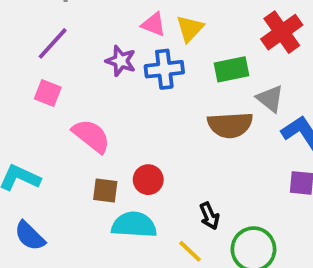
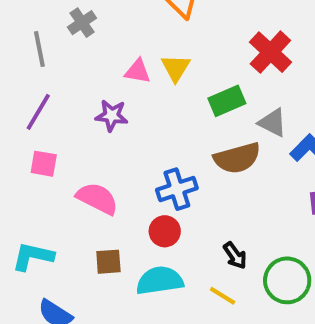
blue cross: (164, 69) -> (177, 189), moved
brown square: (105, 191) -> (108, 262), moved

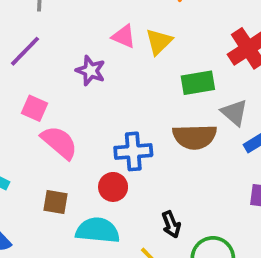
pink square: (44, 164) -> (34, 108), moved

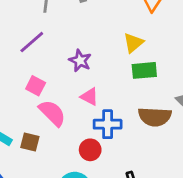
pink triangle: (124, 36) -> (90, 97), moved
green rectangle: (198, 83) -> (144, 70), moved
brown square: (55, 202) -> (30, 142), moved

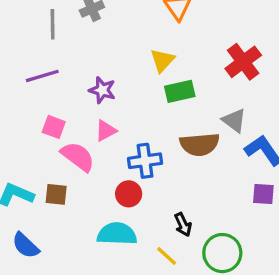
purple line: (32, 42) -> (42, 76), turned 32
pink triangle: (90, 97) -> (106, 131), moved, turned -48

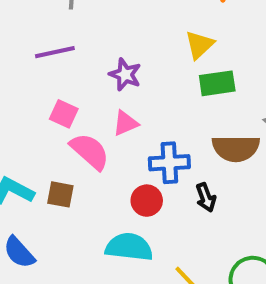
black arrow: (183, 225) -> (206, 197), moved

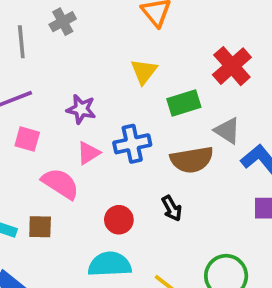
green rectangle: (217, 83) -> (184, 103), moved
pink square: (64, 114) -> (27, 139), moved
blue cross: (169, 163) -> (132, 144), moved

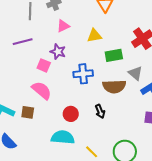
yellow triangle: (144, 72) -> (94, 36), turned 35
pink square: (27, 139) -> (44, 65), moved
pink triangle: (88, 153) -> (63, 26), moved

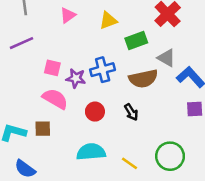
purple star: (58, 52) -> (76, 78), moved
red circle: (71, 114) -> (95, 112), moved

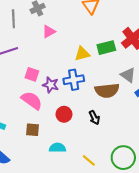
yellow triangle: (108, 20) -> (82, 54), moved
green rectangle: (136, 41) -> (106, 48), moved
brown square: (43, 129) -> (33, 130), moved
cyan semicircle: (91, 152) -> (57, 148), size x0.7

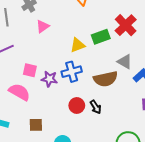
pink semicircle: (32, 100) -> (19, 92), moved
red circle: (64, 114) -> (77, 105), moved

